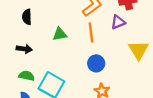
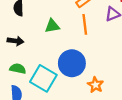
blue circle: (96, 63) -> (72, 63), moved, size x1.5

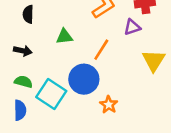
orange line: (85, 24) -> (101, 50), moved, turned 36

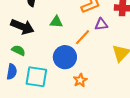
purple triangle: (132, 27) -> (101, 24), moved
black arrow: (23, 51) -> (22, 27), size x1.6
cyan square: (51, 94) -> (36, 77), moved, turned -35

